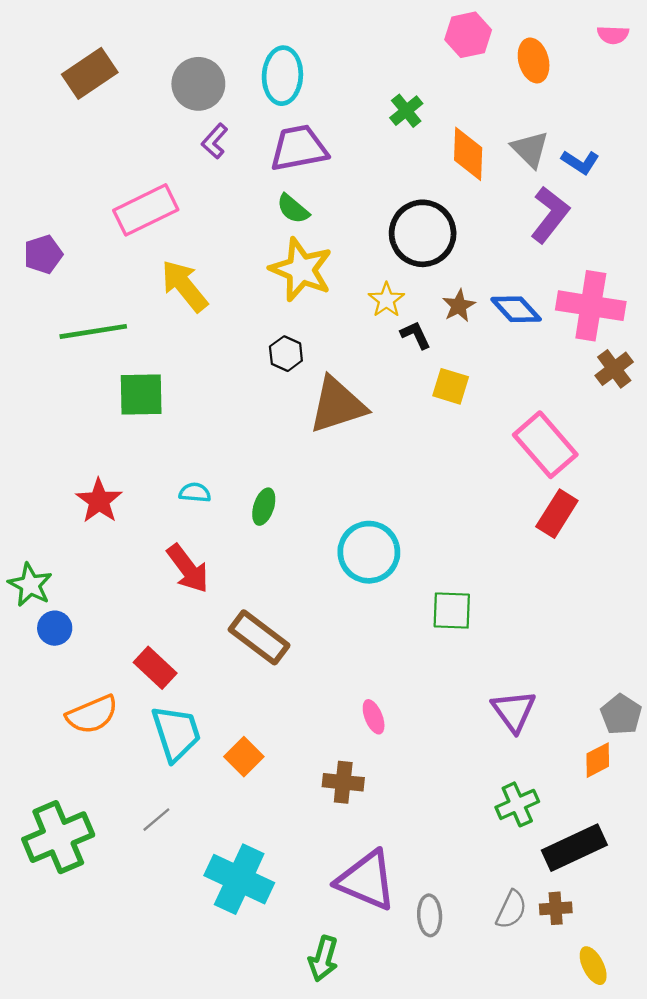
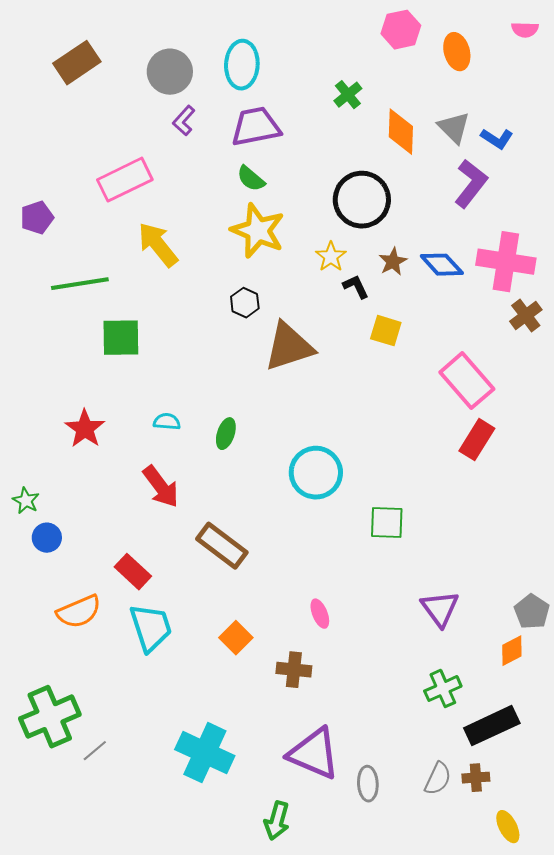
green star: (30, 585) -> (26, 501), size x0.7
orange square: (244, 757) -> (236, 638), moved
gray line: (156, 820) -> (95, 751), moved

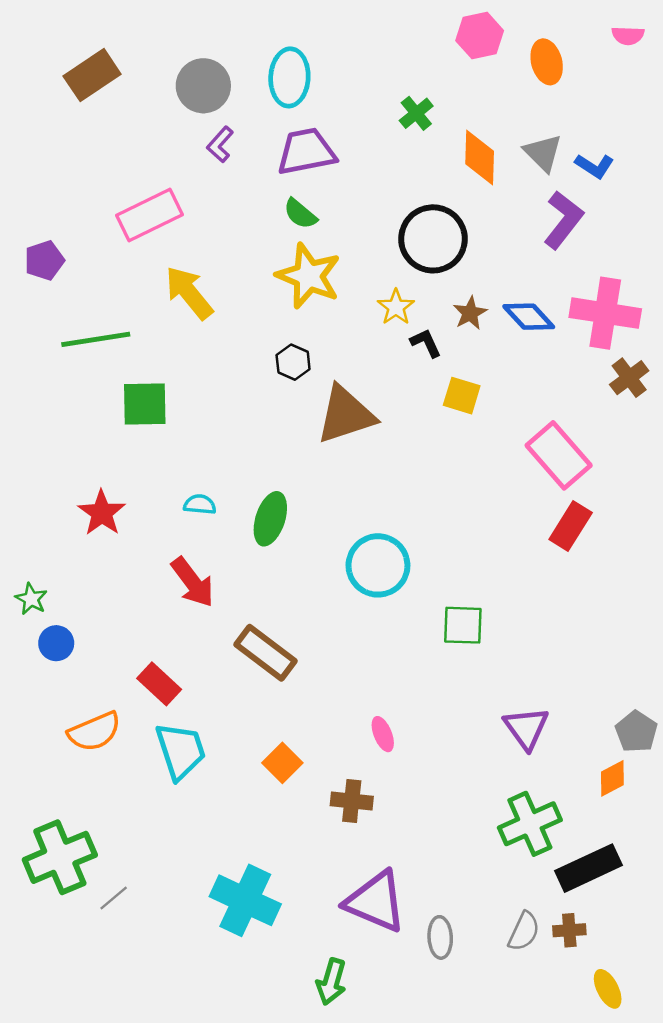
green ellipse: (226, 434) -> (270, 519), size x1.4
green cross: (443, 689) -> (530, 824), size x1.4

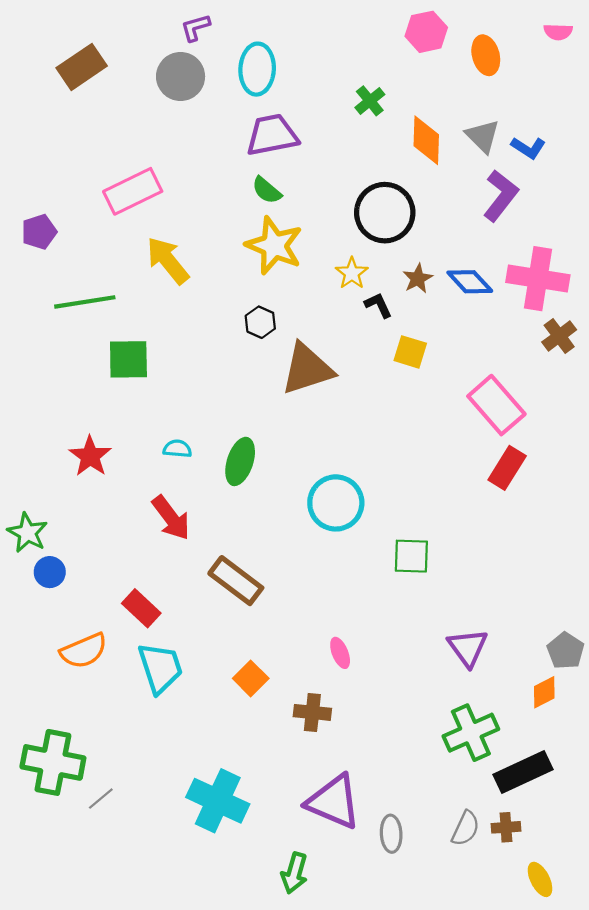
purple L-shape: (220, 144) -> (195, 28), moved, turned 32
green star: (31, 599) -> (27, 533), size x1.4
green cross: (60, 857) -> (53, 762), turned 34

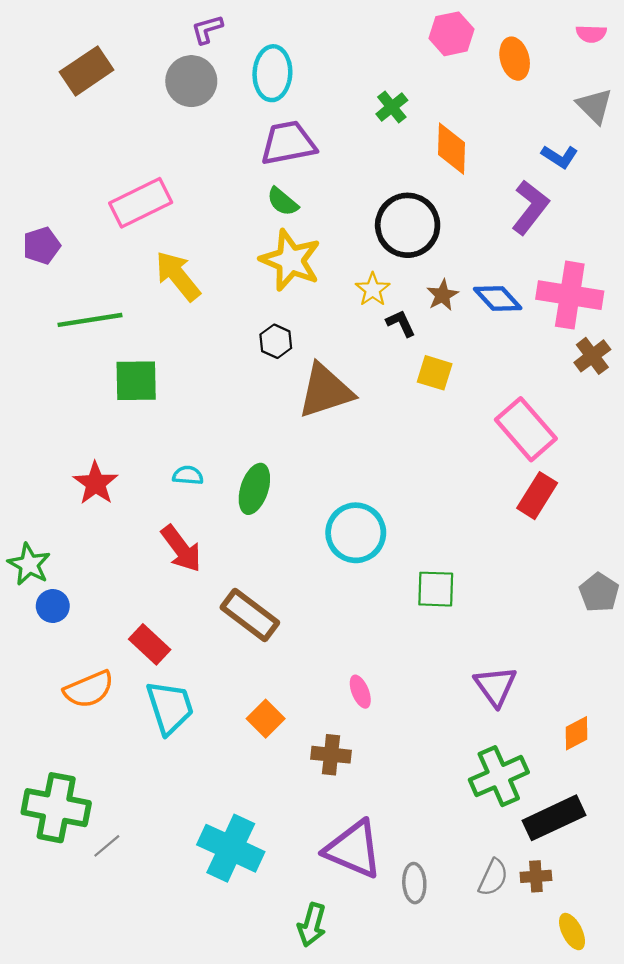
gray triangle: (483, 136) -> (595, 106), moved
gray pentagon: (566, 651) -> (599, 592), moved

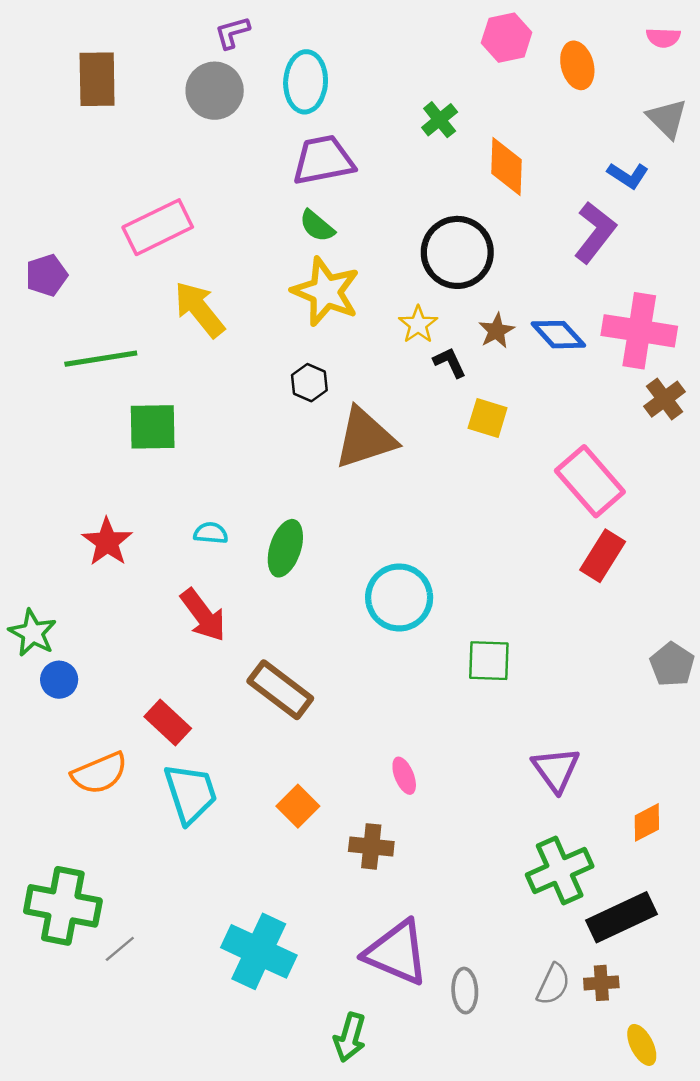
brown rectangle: (87, 71) -> (97, 79), turned -57

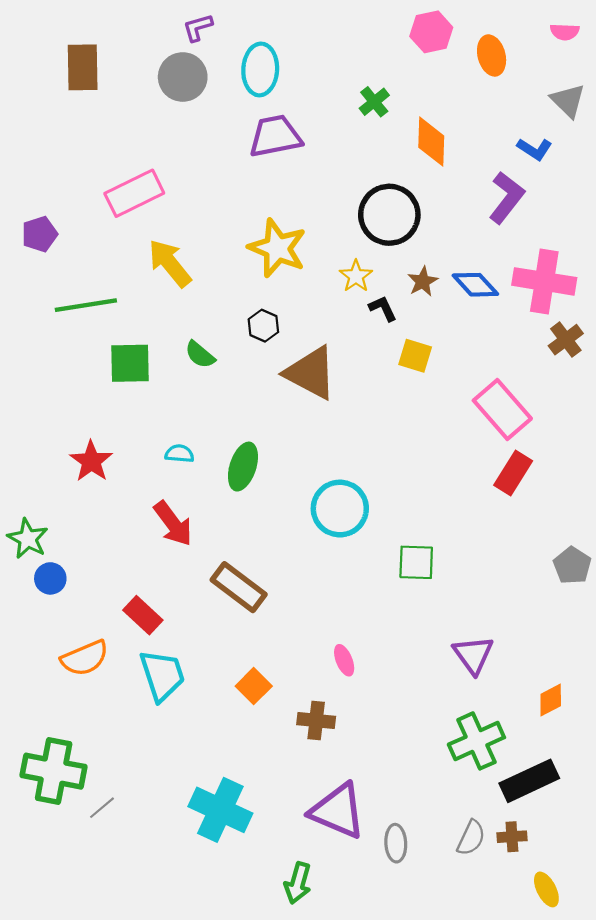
green semicircle: (317, 226) -> (200, 355), moved
brown triangle: (365, 438) -> (311, 373), turned 46

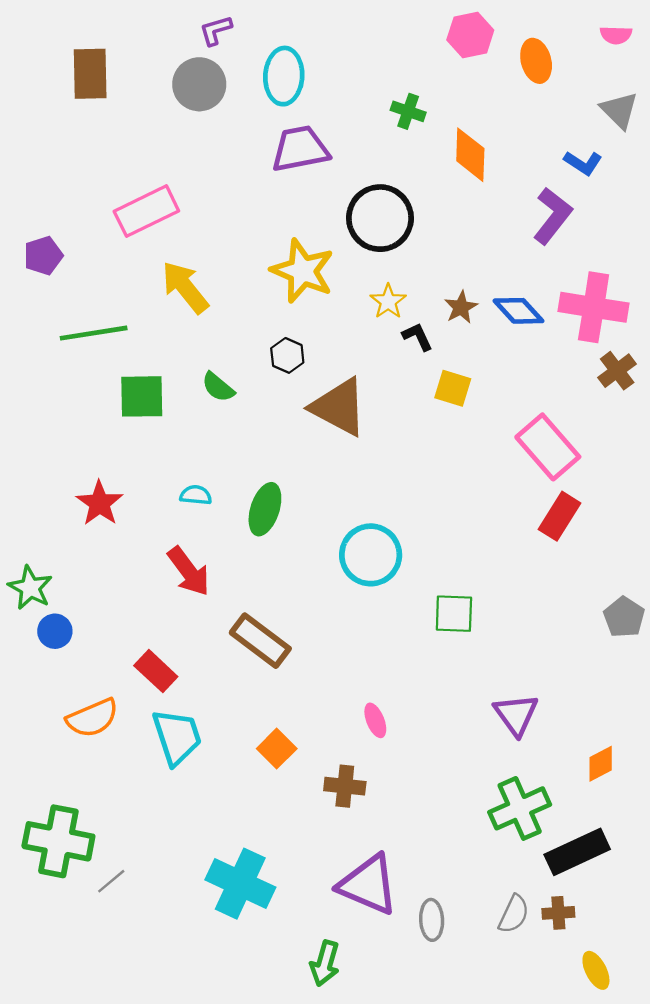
green cross: (374, 102) -> (408, 111), turned -32
black circle: (389, 215) -> (380, 218), moved

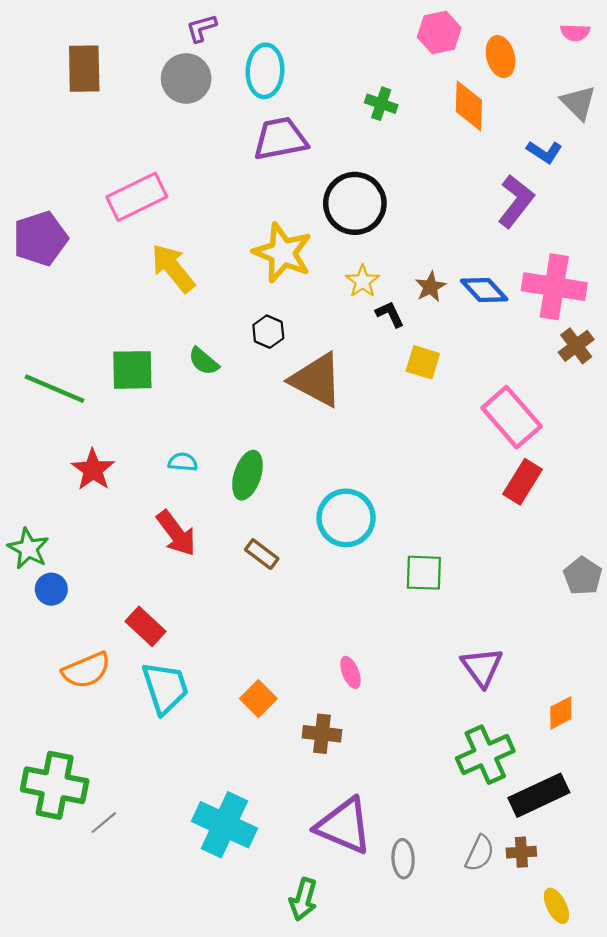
orange diamond: (470, 155) -> (469, 106), moved
purple pentagon: (43, 256) -> (40, 238), size x1.5
green line: (94, 333) -> (55, 389), moved, turned 32
brown rectangle: (260, 641) -> (262, 554), moved, size x0.6

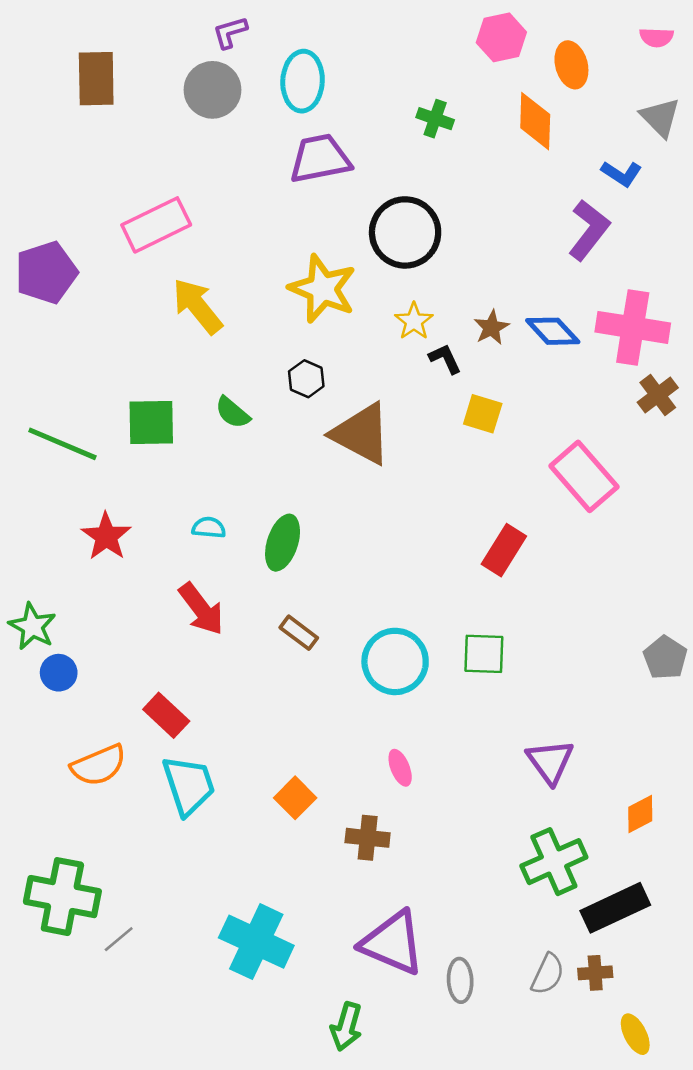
red rectangle: (522, 482) -> (504, 550), moved
cyan circle: (346, 518) -> (395, 661), moved

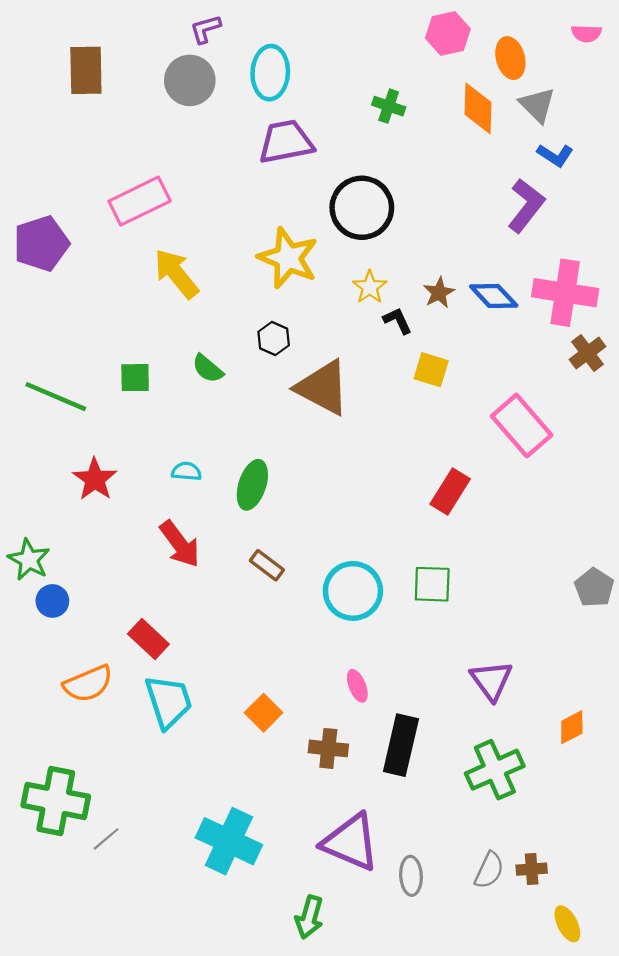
gray triangle: (660, 117) -> (537, 105), moved
green square: (151, 423) -> (135, 378), size x0.7
black rectangle: (615, 908) -> (401, 745), moved, turned -52

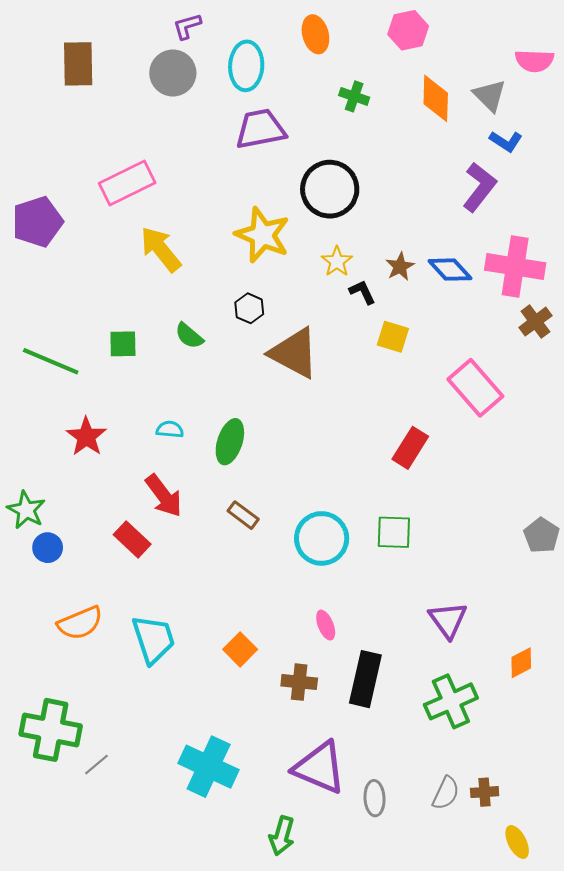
pink semicircle: (586, 33) -> (534, 61), moved, size x1.4
orange ellipse: (510, 58) -> (315, 34), moved
red rectangle: (148, 639) -> (132, 539), moved

